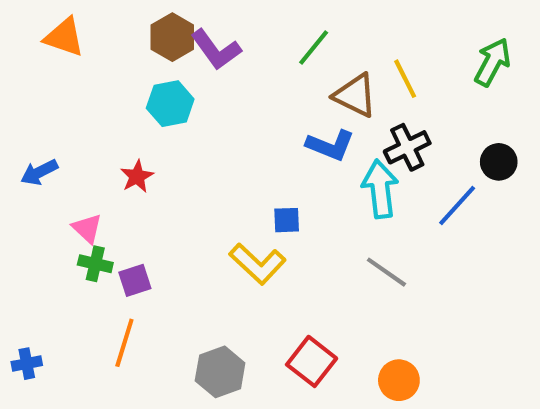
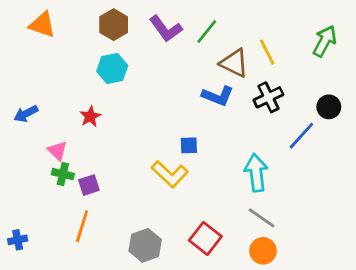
purple L-shape: (216, 50) -> (166, 29), moved
cyan arrow: (380, 189) -> (256, 173), moved
gray line: (386, 272) -> (262, 218), moved

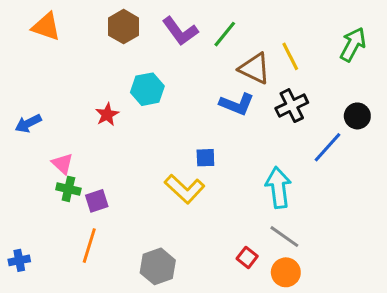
cyan hexagon: (112, 69) -> (147, 89), moved
red star: (90, 116) -> (107, 114), moved
red square: (205, 238) -> (247, 257), moved, size x0.6

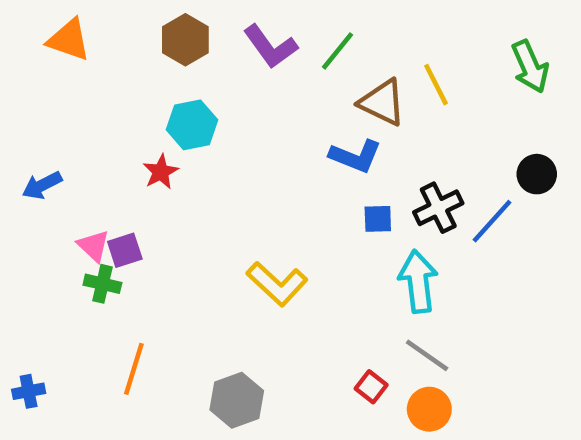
green arrow: (353, 44) -> (530, 67), turned 128
cyan hexagon: (147, 89) -> (192, 125), moved
black cross: (292, 106) -> (438, 208), moved
blue square: (205, 158) -> (378, 219), moved
purple square: (97, 201) -> (125, 250), moved

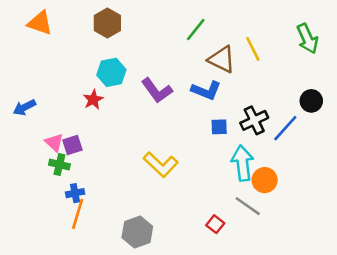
purple L-shape: (270, 47) -> (157, 90), moved
blue cross: (29, 391) -> (75, 193), moved
orange circle: (429, 409) -> (265, 180), moved

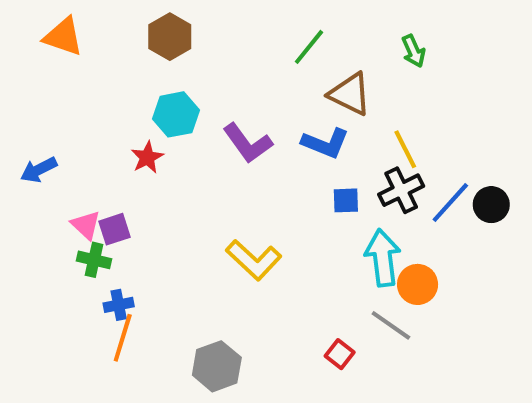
green arrow: (307, 39) -> (413, 51), moved, size x0.7
yellow line: (253, 49) -> (405, 149), moved
black circle: (311, 101) -> (491, 205), moved

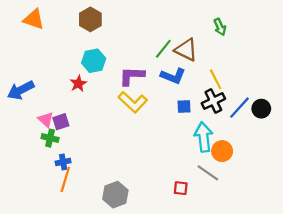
green line: (309, 47) -> (163, 49), moved
purple L-shape: (248, 143) -> (132, 76), turned 128
blue arrow: (39, 170) -> (21, 90), size x1.4
yellow L-shape: (254, 260) -> (133, 102), moved
red square: (340, 354) -> (181, 188), turned -32

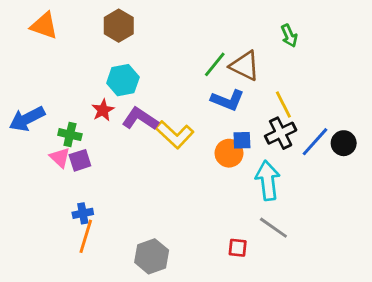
purple L-shape: (132, 76) -> (140, 119), moved, turned 32
green cross: (50, 138) -> (70, 135), moved
orange circle: (222, 151) -> (229, 153), moved

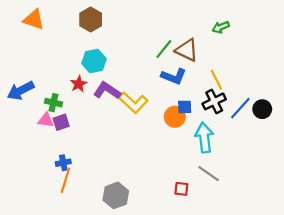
green arrow: (289, 36) -> (221, 27), turned 91
pink triangle: (60, 157) -> (46, 120), turned -35

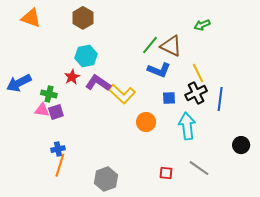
blue line: (240, 108) -> (220, 99), turned -35
black circle: (262, 109) -> (241, 145), moved
orange circle: (175, 117) -> (146, 122), moved
gray line: (209, 174) -> (199, 168), moved

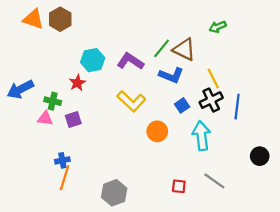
brown hexagon: (83, 18) -> (60, 19), moved
purple L-shape: (98, 83) -> (130, 61), moved
blue square: (169, 98) -> (182, 105), turned -32
purple square: (56, 112) -> (73, 119), moved

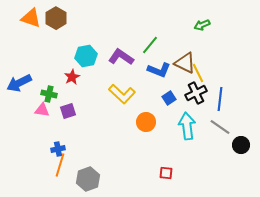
brown triangle: (184, 49) -> (185, 63), moved
gray line: (214, 181) -> (220, 127), moved
gray hexagon: (114, 193) -> (88, 179), moved

